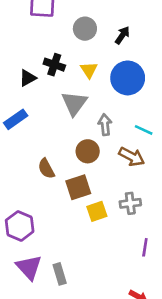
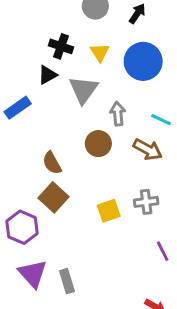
black triangle: (28, 78) -> (48, 75), moved
brown square: (78, 187) -> (53, 197), moved, turned -30
purple line: (145, 247) -> (163, 251), turned -36

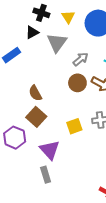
gray arrow: (118, 114) -> (81, 59), turned 56
brown circle: (98, 144) -> (77, 83), moved
purple triangle: (33, 274) -> (50, 150), moved

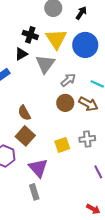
yellow triangle: (68, 17) -> (56, 39), size x1.6

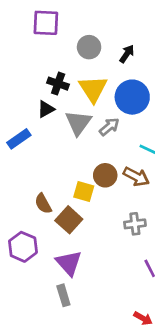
gray arrow: (68, 80) -> (109, 127), moved
brown semicircle: (24, 113) -> (43, 204), moved
brown square: (25, 136) -> (69, 220), moved
yellow square: (62, 145) -> (84, 191), moved, turned 35

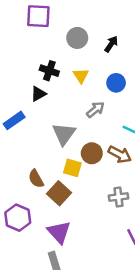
yellow triangle: (93, 89) -> (81, 76), size x0.6
blue circle: (132, 97) -> (116, 83), size x0.6
gray triangle: (78, 123) -> (64, 134), moved

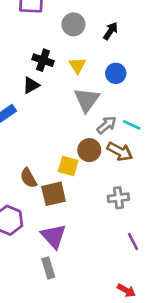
gray arrow: (95, 110) -> (107, 125), moved
gray triangle: (64, 134) -> (87, 100), moved
brown square: (59, 193) -> (54, 194), turned 35

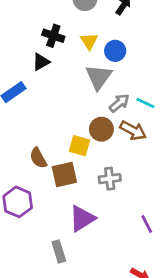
blue circle: (116, 73) -> (115, 51), moved
gray cross: (118, 198) -> (110, 179), moved
purple triangle: (54, 236) -> (82, 218), moved, turned 40

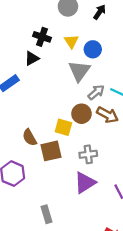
purple triangle: (82, 218) -> (85, 183), moved

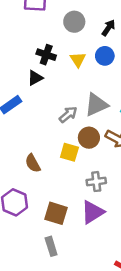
blue circle: (93, 49) -> (105, 56), moved
gray triangle: (79, 71) -> (96, 105), moved, turned 30
gray arrow: (96, 92) -> (68, 114), moved
brown square: (51, 151) -> (56, 213), moved, turned 30

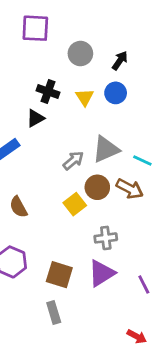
yellow square: (69, 152) -> (75, 204), turned 36
brown semicircle: (33, 163) -> (18, 207), moved

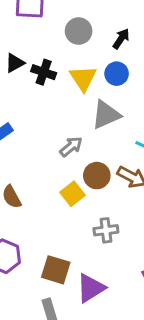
yellow triangle: (85, 97) -> (83, 78), size x1.4
black triangle: (35, 118) -> (15, 63), moved
gray triangle: (106, 149) -> (106, 115), moved
purple triangle: (102, 273) -> (91, 288), moved

